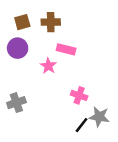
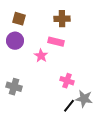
brown square: (22, 22) -> (19, 19), turned 32
brown cross: (51, 22) -> (62, 19), moved
gray cross: (16, 103) -> (14, 87), turned 35

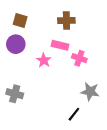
pink cross: (67, 81) -> (79, 58), moved
gray star: (84, 99) -> (90, 92), moved

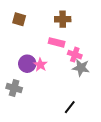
purple circle: (16, 44) -> (27, 64), moved
pink star: (44, 60) -> (40, 65), moved
gray star: (90, 92) -> (81, 68), moved

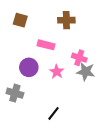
pink rectangle: (57, 42) -> (46, 45), moved
pink star: (40, 65) -> (57, 72), moved
black line: (70, 107) -> (54, 113), moved

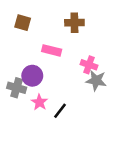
pink star: (57, 72) -> (40, 102), moved
gray cross: (15, 93) -> (17, 88), moved
black line: (54, 113) -> (60, 111), moved

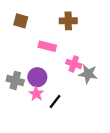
pink cross: (89, 65) -> (74, 64), moved
purple circle: (32, 76) -> (37, 77), moved

